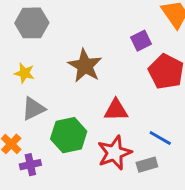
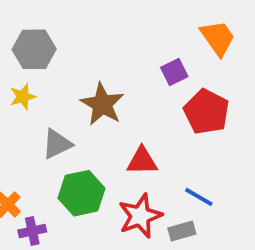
yellow star: (24, 73) -> (23, 97), moved, turned -30
gray triangle: (33, 109) -> (57, 144), moved

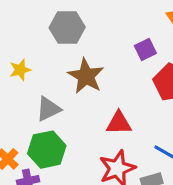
gray hexagon: (34, 49) -> (67, 28), moved
green hexagon: (81, 193) -> (47, 150), moved

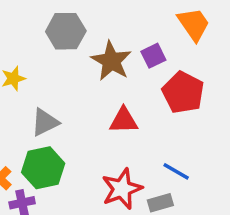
brown star: (86, 76) -> (111, 61), moved
red triangle: (119, 123) -> (124, 120), moved

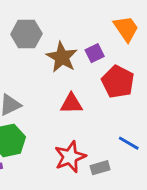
blue line: (176, 171) -> (129, 143), moved

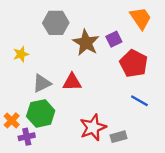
red triangle: (71, 104) -> (72, 82), moved
blue line: (129, 143) -> (139, 101), moved

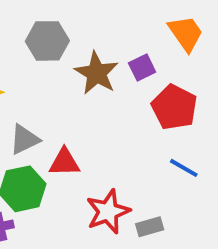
red triangle: (72, 82) -> (64, 162), moved

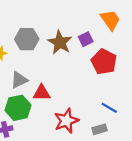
gray hexagon: (47, 41) -> (27, 39), moved
blue line: (184, 168) -> (109, 108), moved
gray rectangle: (150, 227) -> (100, 129), moved

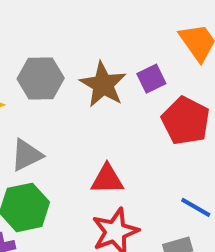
red triangle: (42, 93) -> (107, 179), moved

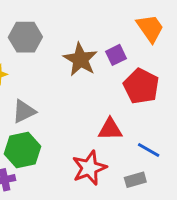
gray hexagon: (41, 79) -> (25, 37), moved
red triangle: (107, 179) -> (110, 129), moved

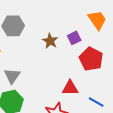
brown star: (80, 59) -> (50, 41), size x0.7
gray triangle: (24, 111) -> (12, 76), turned -30

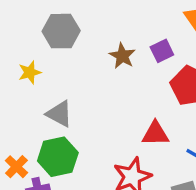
gray triangle: (12, 76) -> (59, 114), turned -36

